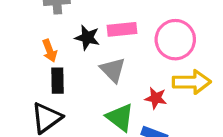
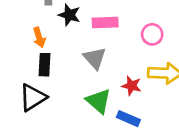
black star: (87, 38) -> (69, 15), moved
pink circle: (175, 40) -> (152, 34), size x0.6

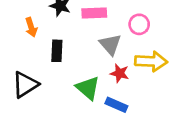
gray triangle: (95, 58) -> (110, 45), moved
black rectangle: (45, 65) -> (57, 51), moved

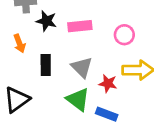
gray triangle: (110, 45) -> (82, 67), moved

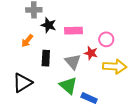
orange arrow: (19, 43) -> (27, 41), turned 56
red star: (108, 83) -> (91, 53), moved

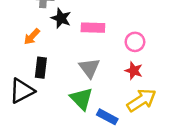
red star: (91, 53) -> (134, 71), moved
black rectangle: (46, 58) -> (41, 68), moved
yellow arrow: (115, 67) -> (142, 100), moved, turned -40

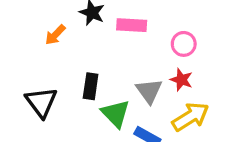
black rectangle: (41, 68) -> (91, 86), moved
gray triangle: (89, 68) -> (149, 91), moved
black triangle: (22, 91) -> (41, 102), turned -40

